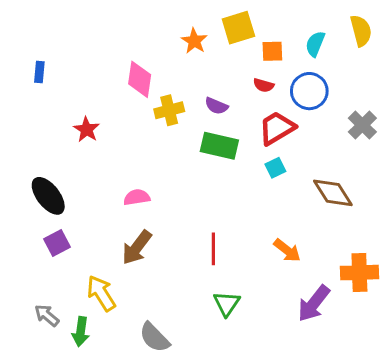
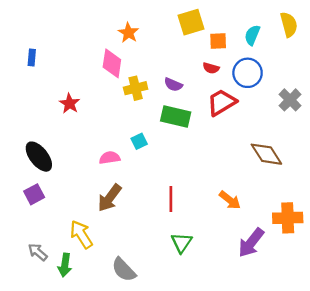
orange star: (194, 41) -> (128, 33), moved
cyan square: (275, 168) -> (139, 141), moved
purple square: (57, 243) -> (34, 194), moved

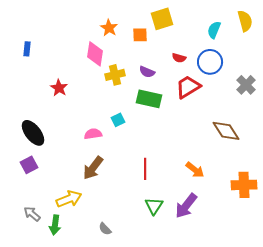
orange square: (218, 41) -> (140, 35), moved
yellow arrow: (81, 234) -> (69, 199), turned 100
purple arrow: (251, 243) -> (186, 206), moved
gray semicircle: (124, 270) -> (105, 229), size x0.6

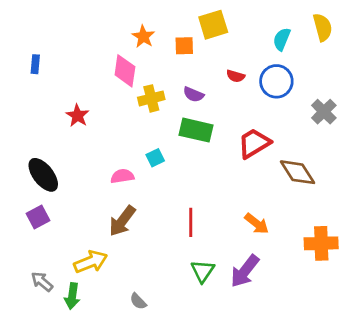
red trapezoid: (188, 87) -> (254, 143), moved

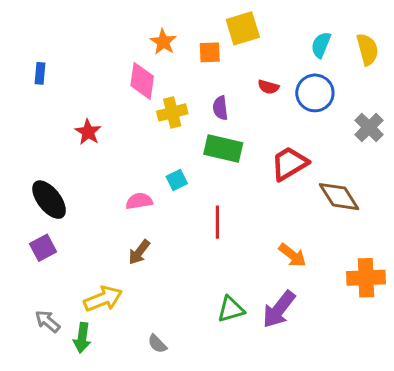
yellow semicircle: (323, 27) -> (367, 49), moved
purple semicircle: (193, 94) -> (220, 108), turned 60
brown arrow: (122, 221) -> (139, 252), size x0.7
red line: (191, 222) -> (217, 222), moved
green triangle: (203, 271) -> (231, 309), turned 40

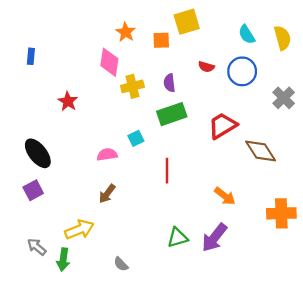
cyan semicircle: (321, 45) -> (247, 34), turned -54
green rectangle: (223, 149) -> (172, 114), turned -32

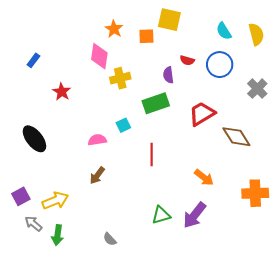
yellow square: (187, 22) -> (169, 20), turned 30
blue rectangle: (31, 56) -> (33, 60), moved, turned 32
purple semicircle: (169, 83) -> (168, 75), moved
purple square: (33, 190) -> (21, 196), moved
yellow arrow: (79, 230) -> (55, 201), moved

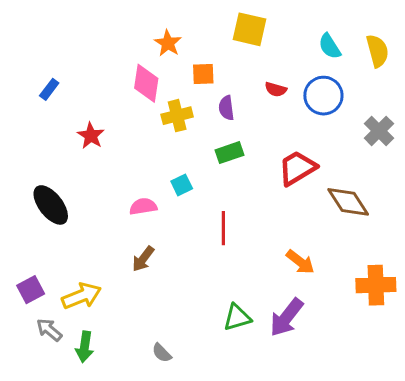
orange square: (146, 36) -> (203, 74), moved
purple semicircle: (168, 75) -> (226, 108), moved
green rectangle: (156, 103) -> (229, 153), size x0.7

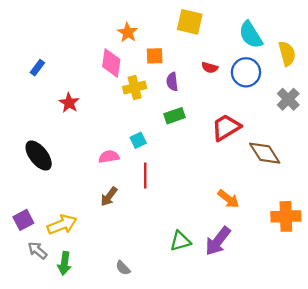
cyan semicircle: (330, 46) -> (251, 35), size x1.4
yellow semicircle: (377, 51) -> (287, 54), moved
red line: (223, 228) -> (145, 175), moved

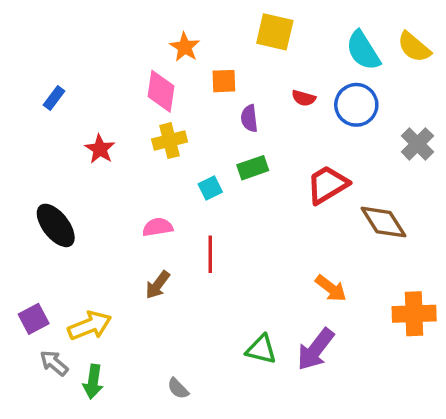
yellow semicircle: (287, 54) -> (414, 47), moved, turned 145
yellow cross: (135, 88) -> (170, 141), moved
cyan square: (138, 140) -> (210, 188), moved
green triangle: (180, 241) -> (261, 349), turned 30

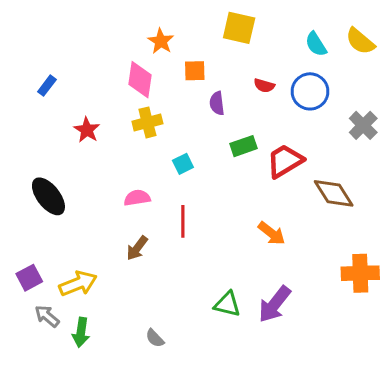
cyan semicircle: (363, 51) -> (316, 44), size x0.7
green rectangle: (253, 168) -> (244, 146), moved
orange arrow: (331, 288) -> (272, 233), moved

